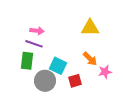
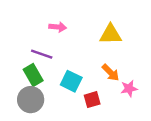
pink arrow: (37, 31) -> (58, 27), moved
green rectangle: (27, 61) -> (33, 75), turned -36
gray circle: (45, 81) -> (31, 100), moved

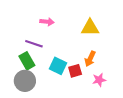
orange arrow: (111, 73) -> (90, 59), turned 70
pink star: (129, 89) -> (99, 80), moved
red square: (92, 100) -> (75, 71), moved

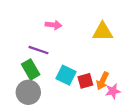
orange arrow: (90, 59) -> (103, 81), moved

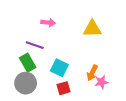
red square: (85, 81) -> (64, 88), moved

